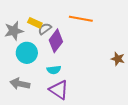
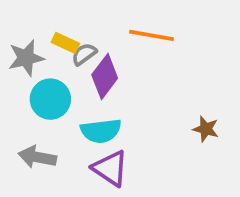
brown star: (118, 59) -> (206, 129), moved
cyan semicircle: (54, 70) -> (101, 131), size x1.5

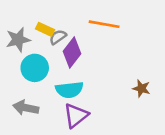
purple triangle: (110, 168) -> (76, 115), turned 48

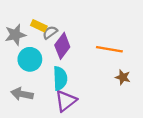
orange line: (104, 24) -> (109, 49), moved
cyan semicircle: (69, 90) -> (60, 78), turned -85

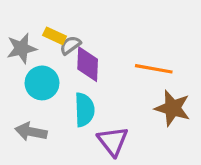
purple diamond: (62, 46) -> (88, 64), turned -35
brown star: (123, 77) -> (173, 108), size x1.6
purple triangle: (66, 101) -> (113, 141), moved, turned -30

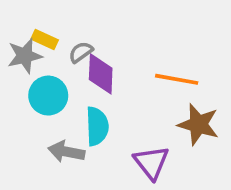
yellow rectangle: (55, 36) -> (45, 39), moved
gray arrow: (31, 132) -> (66, 152), moved
purple triangle: (113, 141) -> (151, 162), moved

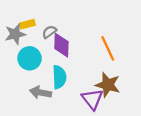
yellow rectangle: (45, 39) -> (27, 24), turned -40
orange line: (177, 79) -> (108, 48), turned 55
brown star: (198, 124) -> (108, 85), moved

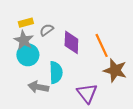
gray star: (15, 34) -> (24, 40), moved, turned -30
purple diamond: (61, 45) -> (71, 42), moved
brown star: (108, 85) -> (115, 70), moved

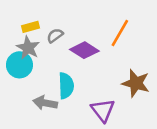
purple diamond: (71, 42) -> (84, 50), turned -60
orange line: (102, 45) -> (120, 33), moved, turned 55
cyan circle: (28, 55) -> (19, 65), moved

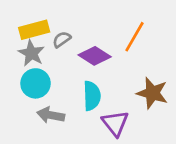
yellow rectangle: (31, 27) -> (34, 30), size x1.5
cyan circle: (19, 65) -> (36, 83), moved
cyan semicircle: (66, 86) -> (92, 96), moved

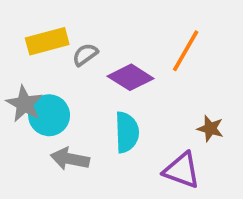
gray star: (31, 53) -> (24, 104), moved
brown star: (152, 93) -> (210, 129), size x0.6
purple triangle: (115, 123) -> (182, 170), moved, turned -32

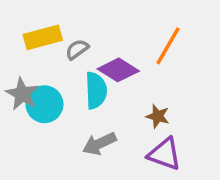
brown star: (210, 129) -> (158, 116), moved
cyan semicircle: (127, 132) -> (96, 91), moved
gray arrow: (70, 159) -> (99, 144), moved, turned -36

